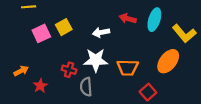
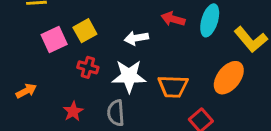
red cross: (69, 70) -> (88, 67), moved
red star: (40, 86) -> (73, 111), moved

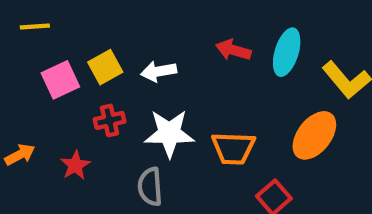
white arrow: (136, 38) -> (159, 71), moved
red cross: (88, 67) -> (110, 120), turned -30
red star: (73, 111) -> (75, 165), moved

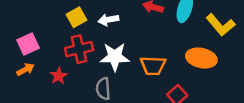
pink square: (60, 80) -> (28, 44), moved
red cross: (110, 120) -> (79, 49), size x1.5
orange ellipse: (314, 135) -> (201, 58), turned 64

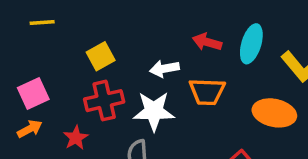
white arrow: (108, 20) -> (164, 69), moved
orange trapezoid: (153, 66) -> (207, 92), moved

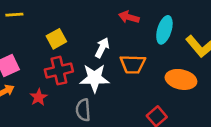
red arrow: (207, 42) -> (129, 17), moved
white arrow: (164, 69) -> (102, 48), turned 126

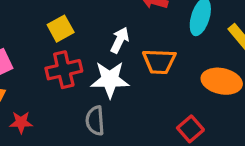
red star: (39, 97) -> (21, 122), moved, turned 30

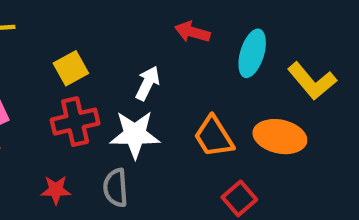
orange trapezoid: (159, 61) -> (214, 137), moved, turned 56
red star: (21, 122) -> (56, 190), moved

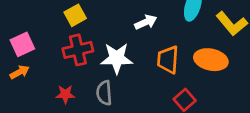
white arrow: (148, 83) -> (146, 22), moved, turned 40
orange trapezoid: (214, 137) -> (168, 60), turned 36

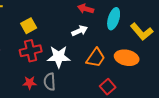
orange trapezoid: (168, 60) -> (96, 58), turned -150
red star: (65, 94) -> (30, 83), moved

